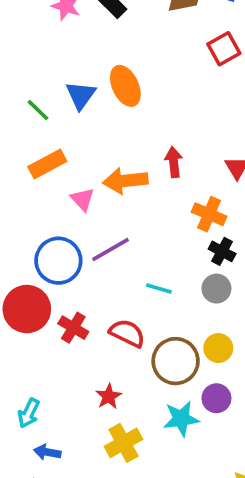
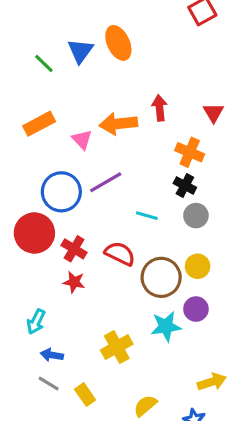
orange rectangle: (47, 164) -> (39, 124), moved
black cross: (222, 251) -> (185, 185), moved
red star: (109, 396) -> (74, 282), moved, turned -30

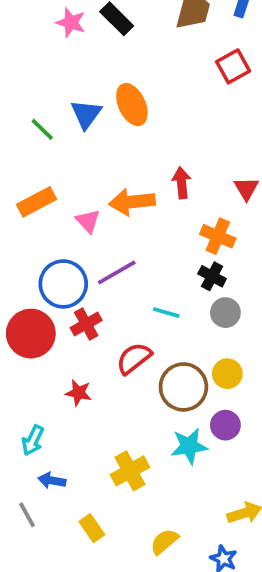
red cross: (74, 249) -> (86, 324), moved, turned 30
red semicircle: (120, 254) -> (134, 358), turned -64
gray line: (49, 383) -> (27, 515), moved, turned 30

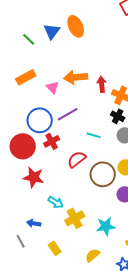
red arrow: (182, 183) -> (102, 84), moved
red star: (79, 393) -> (34, 177), moved, size x1.5
cyan arrow: (33, 440) -> (56, 202), moved, turned -84
cyan star: (189, 446) -> (106, 226), moved

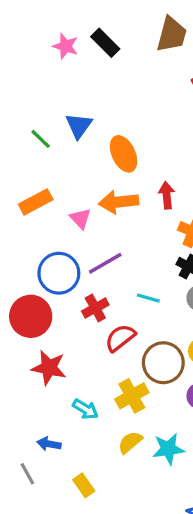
orange ellipse: (76, 26) -> (124, 154), moved
red arrow: (102, 84) -> (167, 195), moved
red cross: (52, 141) -> (95, 308), moved
yellow cross: (75, 218) -> (132, 396), moved
yellow semicircle: (93, 255) -> (130, 442), moved

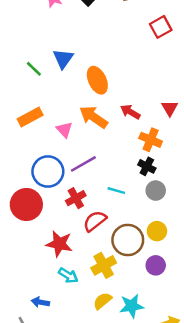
red arrow: (167, 195) -> (130, 112), turned -54
orange arrow: (119, 202) -> (94, 117), turned 40
red star: (49, 368) -> (59, 244), moved

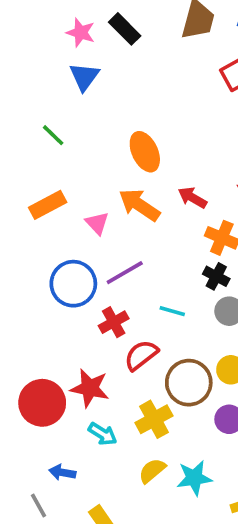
blue triangle: (63, 59) -> (84, 77), moved
red circle: (26, 204) -> (42, 403), moved

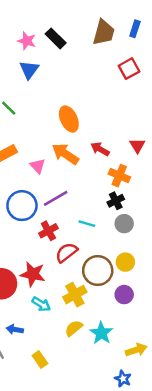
black cross: (216, 276) -> (116, 201), turned 35
cyan star: (194, 478) -> (101, 333), turned -30

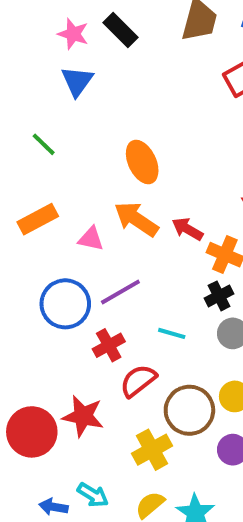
red arrow: (100, 149) -> (187, 229), moved
pink triangle: (38, 166) -> (91, 239), turned -35
cyan arrow: (41, 304) -> (93, 495), moved

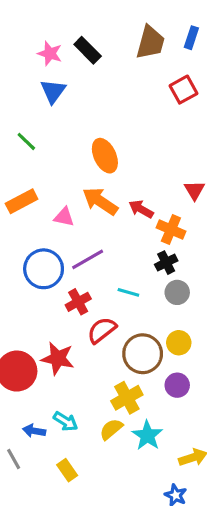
yellow cross: (152, 450) -> (127, 398), moved

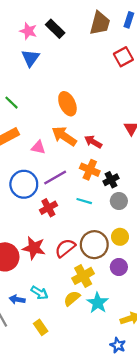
green line: (26, 141) -> (12, 103), moved
orange cross: (171, 230) -> (90, 170), moved
red semicircle: (102, 330) -> (65, 248), moved

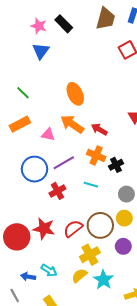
gray circle: (119, 201) -> (126, 194), moved

